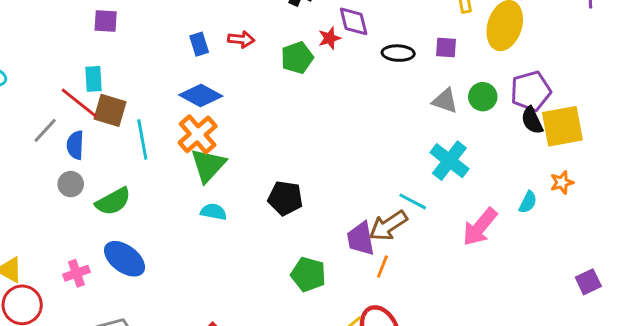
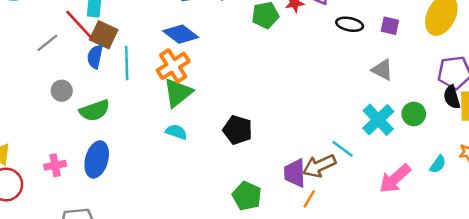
green circle: (483, 97) -> (414, 114), moved
blue semicircle: (75, 145) -> (95, 57), moved
blue ellipse: (125, 259) -> (97, 159), turned 60

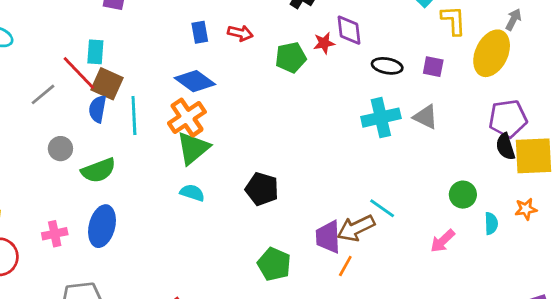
green circle: (414, 114) -> (463, 195), moved
cyan cross: (378, 120) -> (381, 118), moved, turned 32
cyan semicircle: (438, 164) -> (491, 223), turned -36
pink arrow: (395, 179) -> (443, 241), size x0.7

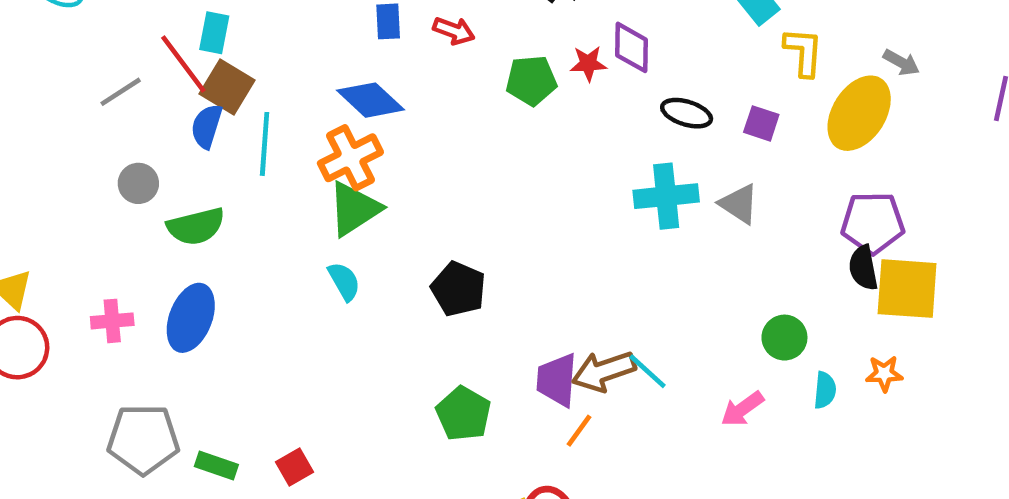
gray arrow: (513, 19) -> (901, 62), turned 85
cyan semicircle: (192, 193) -> (344, 281), turned 35
cyan line: (382, 208) -> (647, 371), moved

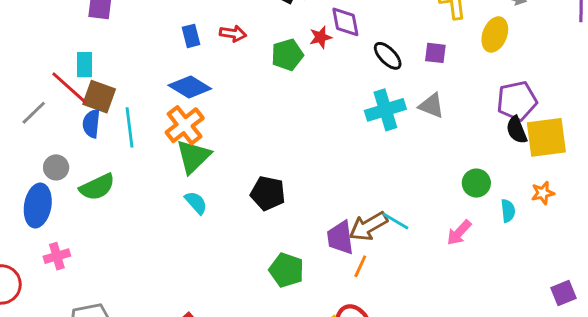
black ellipse: (687, 113) -> (388, 56), turned 40
yellow ellipse: (859, 113) -> (495, 34), size x0.7
blue ellipse: (191, 318) -> (38, 206), moved

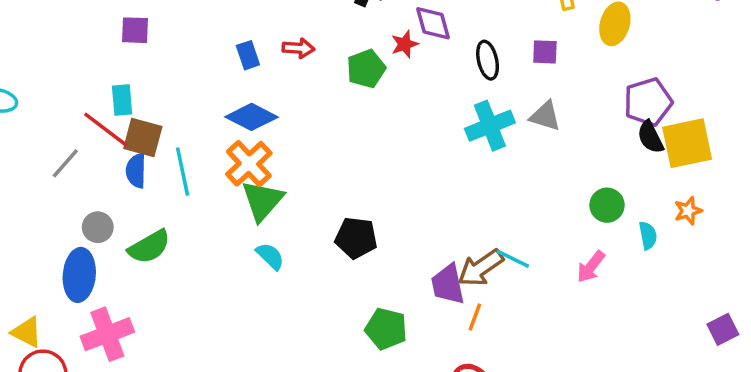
black ellipse: (388, 56) -> (488, 60), turned 36
pink cross: (57, 256) -> (107, 334), size x1.6

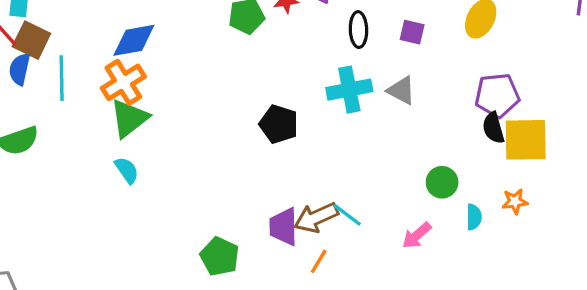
blue diamond: (251, 117) -> (134, 40), turned -48
black pentagon: (356, 238) -> (279, 124), moved
orange line: (475, 317) -> (319, 261), moved

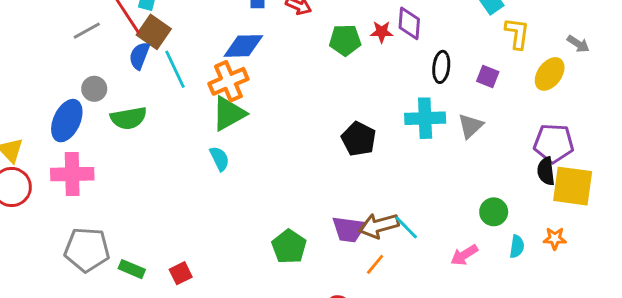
cyan line: (62, 78) -> (175, 69), turned -33
gray triangle: (401, 90) -> (470, 126), turned 40
purple trapezoid: (283, 227) -> (349, 229), turned -90

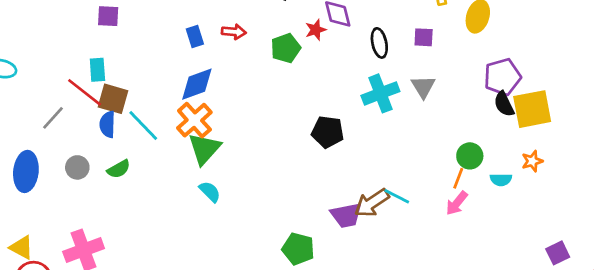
green semicircle: (129, 118) -> (119, 169), moved, size x0.7
blue ellipse: (67, 121) -> (26, 171), moved
cyan semicircle: (517, 247) -> (501, 180), turned 100
orange line: (375, 264) -> (458, 178), moved

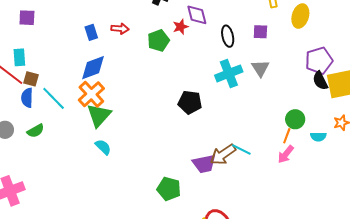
brown square: (113, 99) -> (31, 79), size x0.7

